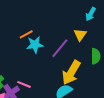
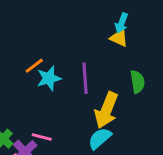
yellow triangle: (80, 35) -> (119, 38), moved, turned -32
purple line: (60, 48) -> (85, 78), turned -35

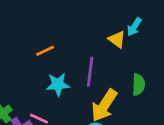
yellow triangle: (119, 38) -> (117, 39), moved
cyan star: (49, 78) -> (58, 84), moved

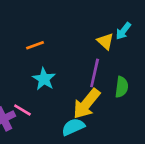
purple line: (90, 72) -> (95, 73), moved
cyan star: (58, 84) -> (44, 79), turned 30

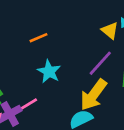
purple line: (95, 73) -> (100, 63), turned 32
pink line: (22, 110) -> (29, 104), turned -60

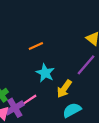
yellow arrow: (93, 95) -> (64, 89), moved, size x0.7

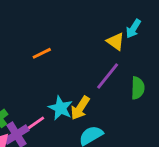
cyan star: (45, 73) -> (60, 108), moved

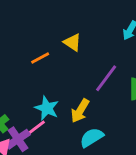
yellow triangle: (116, 41) -> (73, 42), moved
cyan star: (60, 108) -> (47, 108), moved

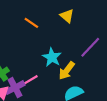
orange line: (40, 58) -> (31, 23), moved, turned 56
cyan star: (47, 108) -> (52, 57), moved

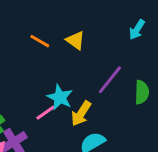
orange line: (31, 23) -> (40, 41), moved
pink line: (31, 80) -> (46, 113), moved

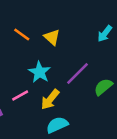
green semicircle: (142, 92) -> (103, 87), turned -138
cyan star: (60, 97) -> (40, 72), moved

